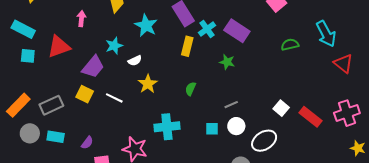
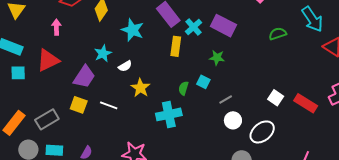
pink arrow: (81, 19) -> (56, 27), moved
cyan cross: (167, 127) -> (169, 114), moved
cyan square: (212, 129) -> (203, 82), moved, turned 32

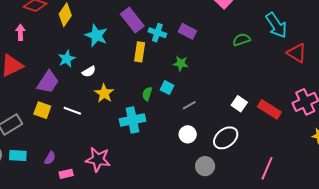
purple rectangle: (223, 26) -> (187, 31), size x0.7
cyan cross: (193, 27) -> (157, 33), turned -30
white circle: (233, 120) -> (188, 134), moved

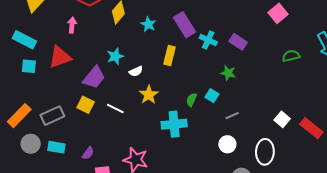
cyan star: (96, 35) -> (148, 24), moved, size x0.7
yellow rectangle: (140, 52) -> (170, 55), moved
white ellipse: (226, 138) -> (265, 152), turned -55

